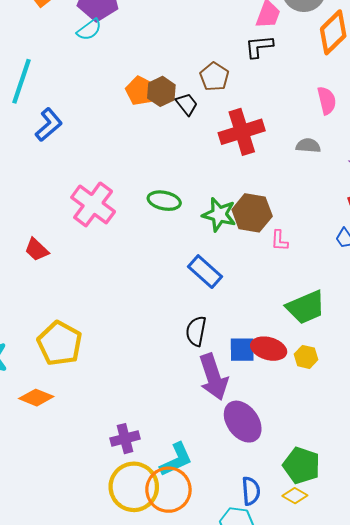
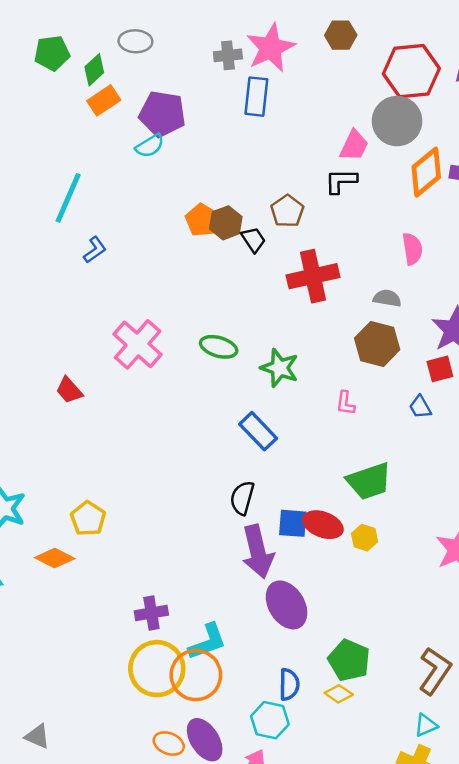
blue L-shape: (49, 125) -> (95, 250), size x0.7
brown hexagon: (252, 213) -> (377, 344), moved
yellow pentagon: (60, 343) -> (88, 519), moved, size x0.7

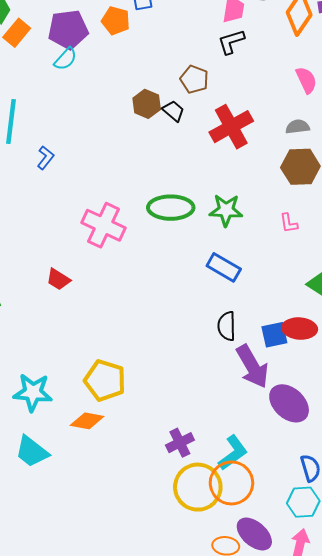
orange pentagon: (202, 220) -> (116, 21), moved
green ellipse: (219, 347) -> (171, 208), size x1.4
yellow pentagon: (88, 519) -> (105, 380), size x1.4

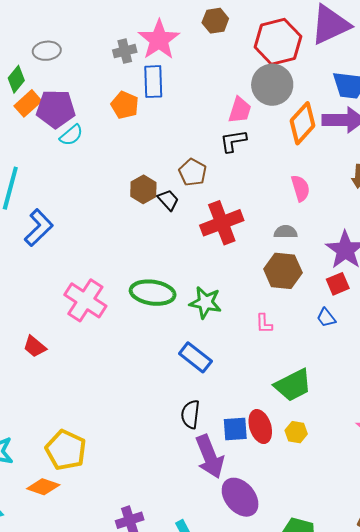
purple pentagon: (68, 30) -> (56, 109), moved
blue L-shape: (45, 158) -> (39, 228), size x1.6
red ellipse: (300, 329) -> (260, 427), turned 60

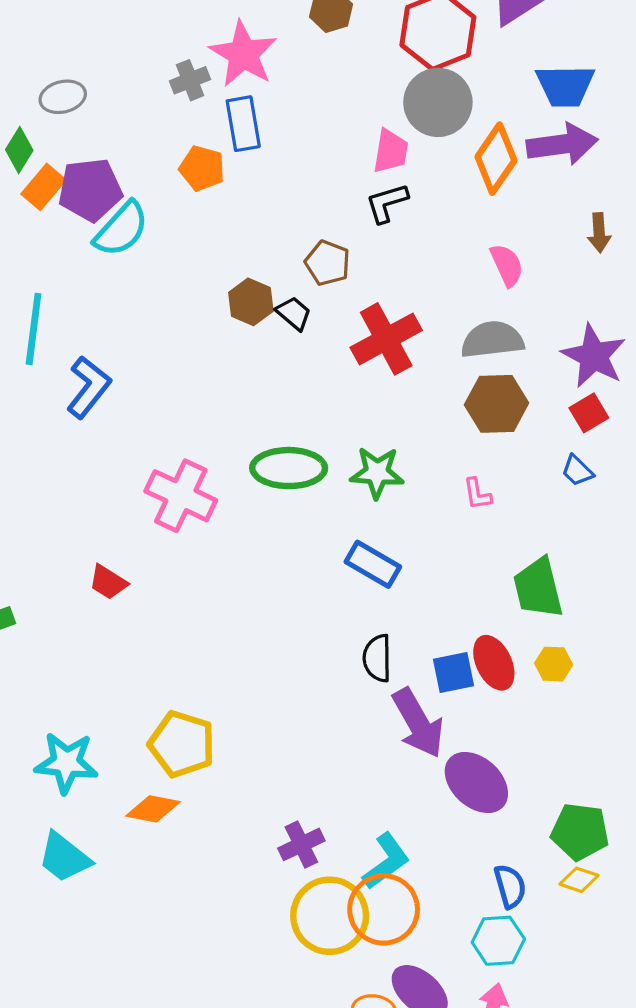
cyan semicircle: (71, 135) -> (121, 229), size x1.5
gray semicircle: (286, 232) -> (492, 340), size x1.6
green trapezoid: (293, 385) -> (538, 588), turned 111

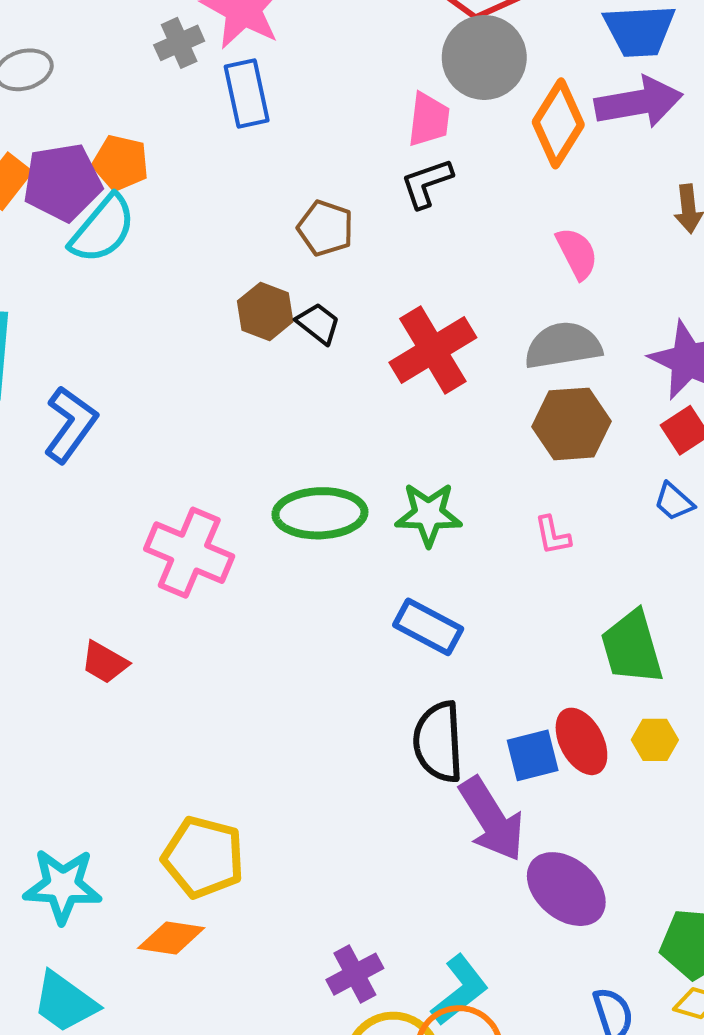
orange pentagon: (202, 168) -> (121, 163), moved
brown pentagon: (328, 263) -> (325, 228), moved
black semicircle: (377, 658) -> (438, 742), size x1.4

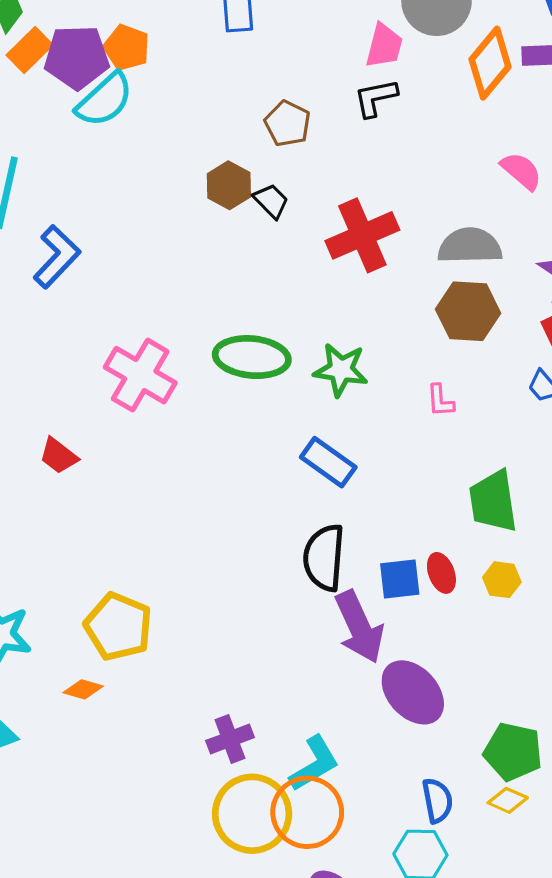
pink semicircle: (577, 253) -> (521, 171), moved, turned -30
red ellipse: (581, 741) -> (441, 573), size x0.7
orange diamond: (171, 938) -> (83, 689), size x0.7

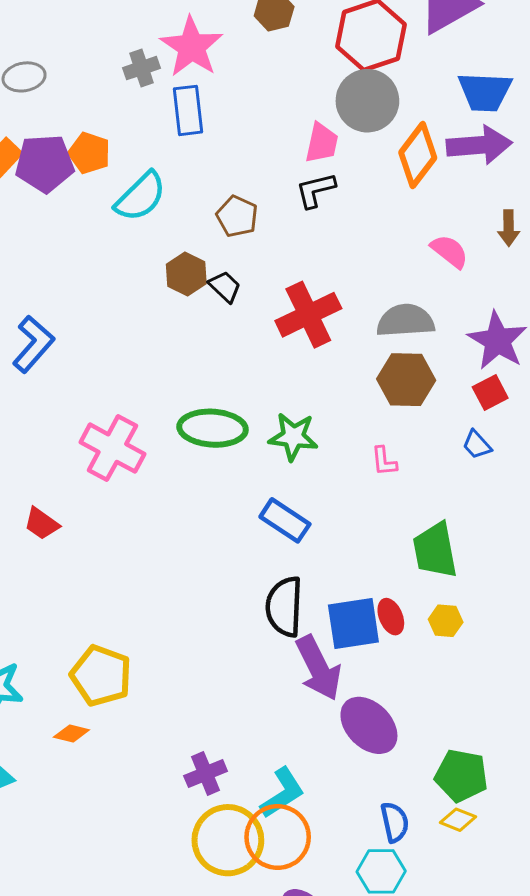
cyan semicircle: (105, 100) -> (141, 197), moved
blue square: (400, 579) -> (353, 624), size x1.4

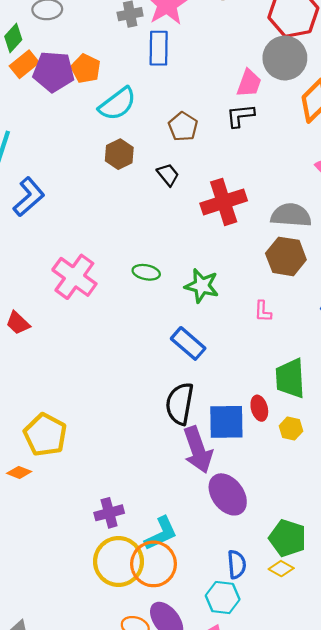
brown hexagon: (186, 274) -> (119, 154), moved
green ellipse: (213, 428) -> (146, 272), size x0.6
red ellipse: (391, 617) -> (259, 408), moved

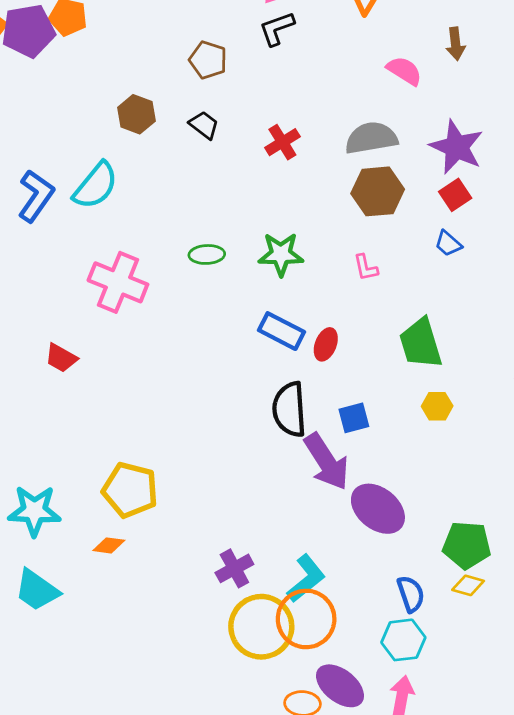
cyan semicircle: (117, 104) -> (96, 186), moved
red cross: (224, 202) -> (282, 142), size x0.6
red ellipse: (259, 408) -> (326, 344), moved, turned 50
blue square: (226, 422) -> (354, 418), size x0.6

